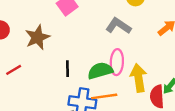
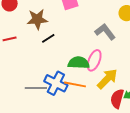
black line: (67, 69) -> (48, 38), moved, turned 40
yellow arrow: (139, 78) -> (107, 79), turned 35

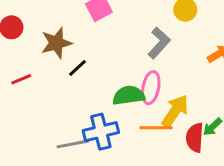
gray L-shape: (105, 32) -> (159, 43), turned 90
blue cross: (56, 83) -> (101, 132), turned -30
orange line: (75, 84) -> (156, 128), moved

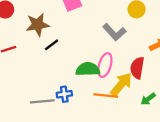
gray L-shape: (159, 43) -> (114, 32), turned 90
blue cross: (101, 132) -> (64, 94), size x0.6
red semicircle: (195, 138) -> (137, 68), moved

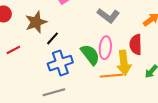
green semicircle: (88, 69) -> (90, 55), turned 65
yellow arrow: (121, 84) -> (124, 63), turned 145
blue cross: (64, 94) -> (60, 63), moved, size x1.6

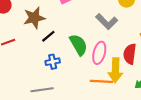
green semicircle: (90, 55) -> (79, 45), moved
blue cross: (60, 63) -> (53, 62), size x0.6

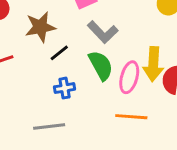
gray L-shape: (107, 22) -> (103, 32), moved
yellow arrow: (115, 70) -> (153, 64), moved

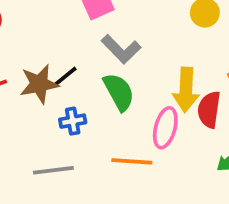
brown star: (40, 27) -> (39, 84), moved
pink ellipse: (129, 77) -> (165, 128), moved
orange line: (131, 117) -> (132, 161), moved

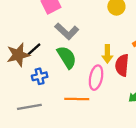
yellow arrow: (186, 90) -> (107, 54), size x0.7

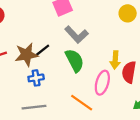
blue cross: (40, 76) -> (36, 78), moved
orange line: (77, 99) -> (82, 103), turned 30

